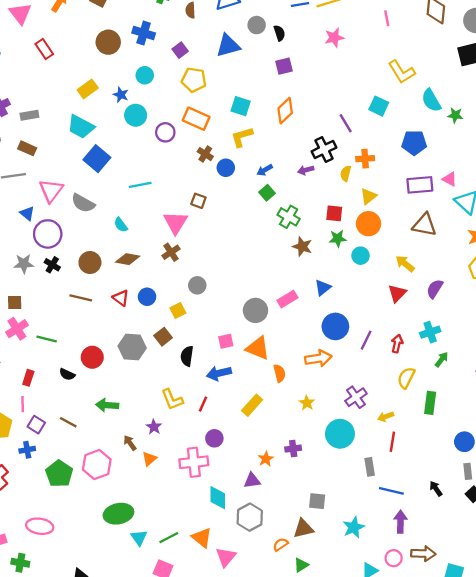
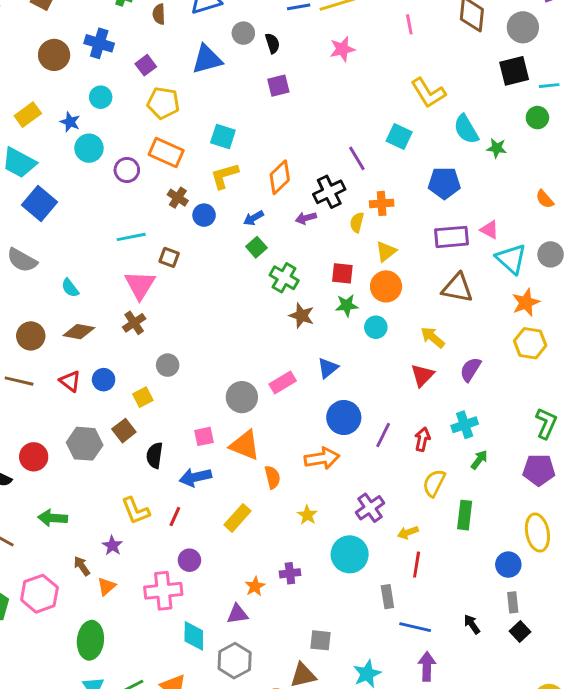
orange diamond: (285, 111) -> (280, 177), moved
cyan line: (140, 185) -> (131, 237), moved
green ellipse: (118, 514) -> (90, 640), moved, turned -72

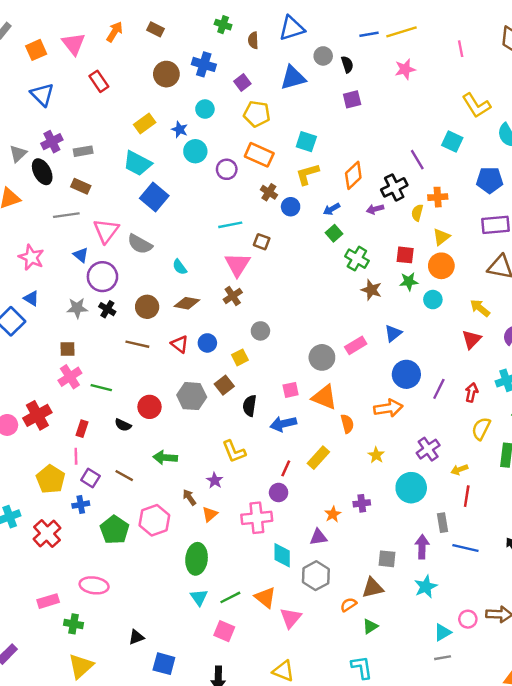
red line: (175, 516) -> (286, 468), moved
purple arrow: (427, 666) -> (422, 547), moved

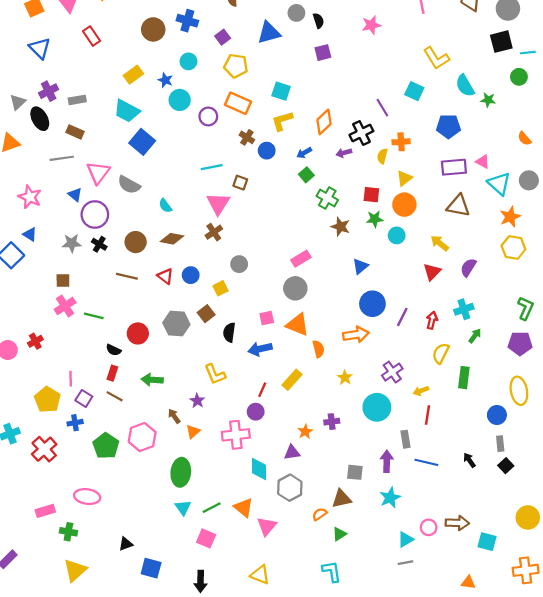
pink rectangle: (356, 345) -> (301, 259), moved
red cross: (37, 415) -> (35, 341), size x0.6
red rectangle: (82, 429) -> (112, 373), moved

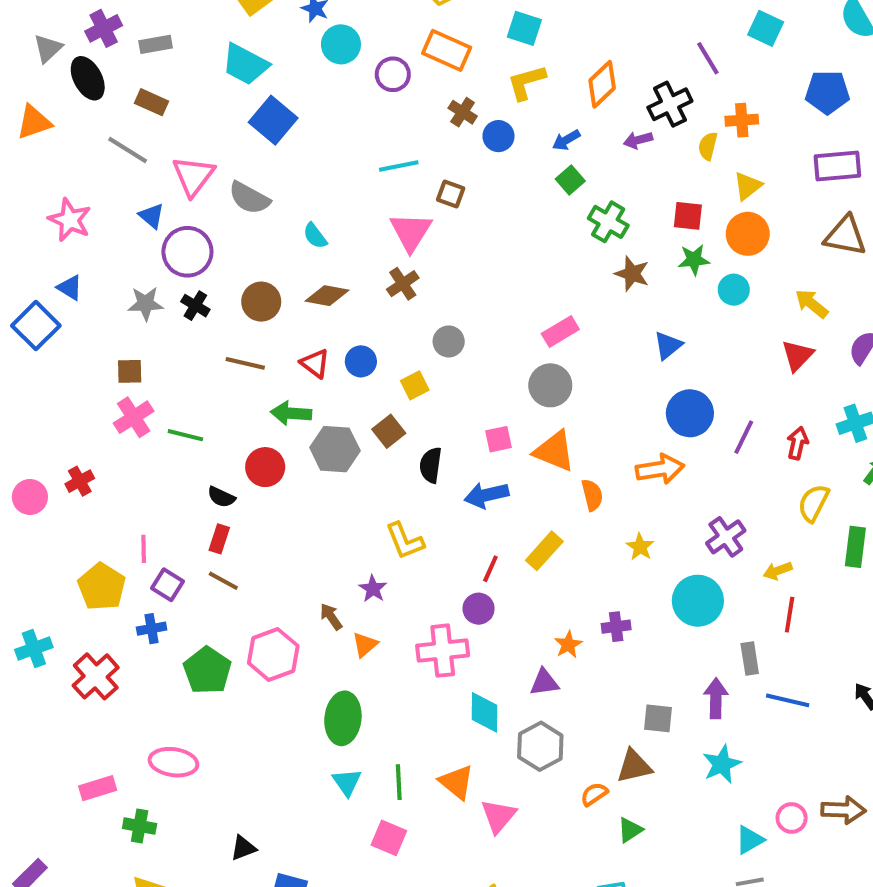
gray line: (62, 158) -> (128, 150), turned 40
green arrow: (152, 380) -> (291, 413), moved
green line: (212, 508) -> (399, 782), turned -66

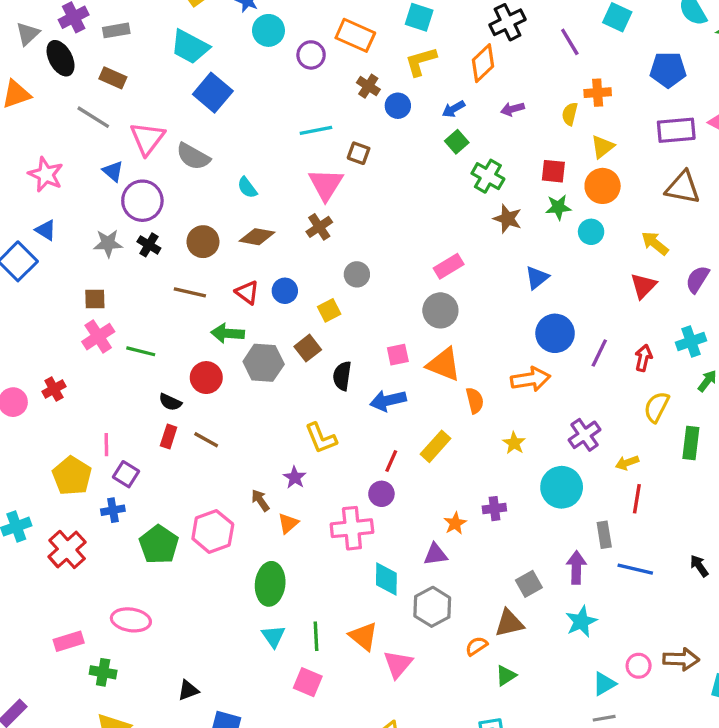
black cross: (670, 104) -> (508, 22), moved
brown line: (223, 581) -> (206, 440), moved
gray square: (658, 718) -> (529, 584), turned -35

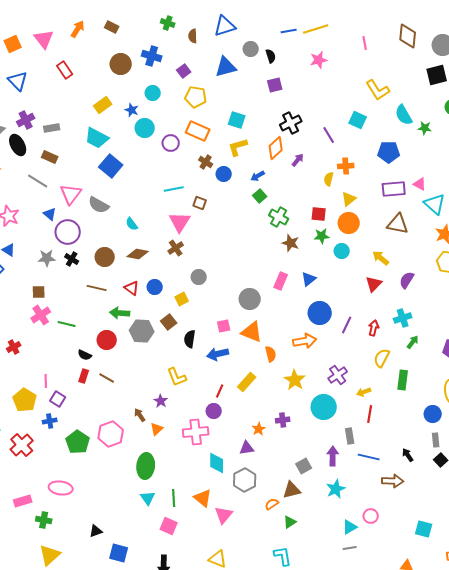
purple arrow: (512, 109) -> (298, 160), moved, turned 144
pink rectangle: (449, 266) -> (281, 281), moved, turned -36
yellow star: (514, 443) -> (295, 380), size x1.5
brown arrow: (681, 659) -> (393, 481), moved

